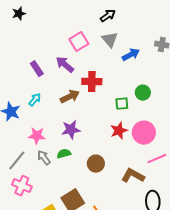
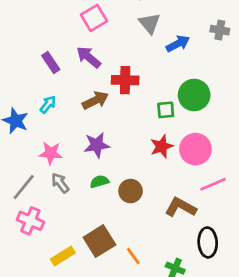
pink square: (79, 42) -> (94, 18), moved
green circle: (143, 93) -> (194, 95), size x1.5
green semicircle: (64, 154) -> (99, 182), moved

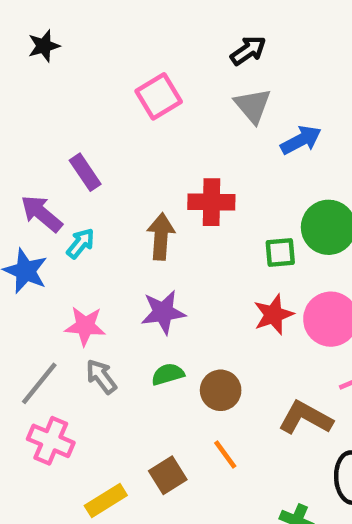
purple arrow: (89, 57) -> (42, 214), moved
brown arrow: (95, 100) -> (161, 236), turned -60
brown square: (99, 241) -> (168, 475), size x0.7
orange line: (133, 256) -> (225, 455), moved

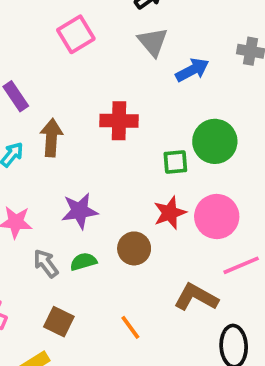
brown arrow: (161, 236) -> (51, 138), moved
gray arrow: (101, 377) -> (46, 263), moved
brown circle: (221, 390) -> (134, 248), moved
brown square: (168, 475) -> (59, 322), moved, turned -32

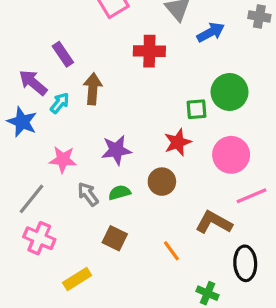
red cross: (119, 121) -> (149, 51), moved
red star: (170, 213) -> (178, 142), moved
brown square: (59, 322) -> (115, 238), moved
orange line: (130, 327) -> (171, 251), moved

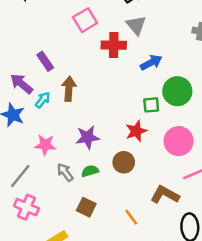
blue arrow: (211, 32) -> (151, 63), moved
red cross: (149, 51) -> (114, 45), moved

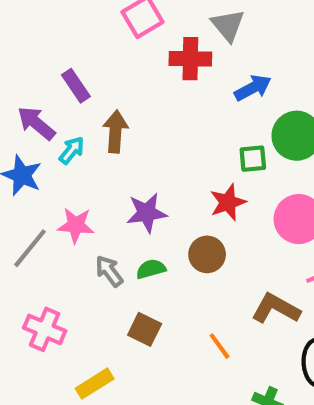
gray line: (20, 176) -> (30, 248), moved

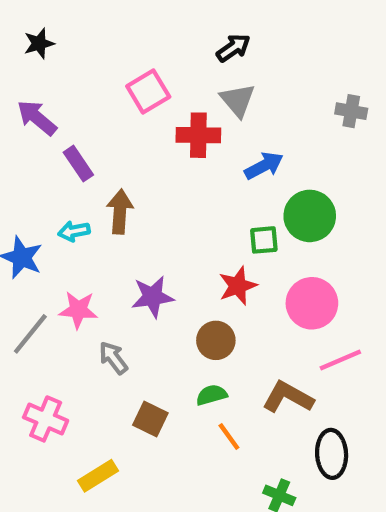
purple arrow: (36, 123) -> (37, 118), moved
cyan arrow: (72, 150) -> (74, 231), turned -140
green semicircle: (151, 269) -> (212, 395), moved

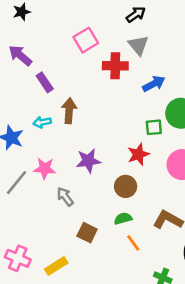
pink cross: (46, 419) -> (18, 258), moved

